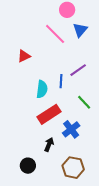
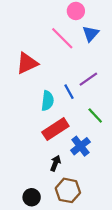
red triangle: (24, 56) -> (27, 63), size x1.5
blue line: (61, 81) -> (69, 92), turned -32
black circle: (28, 166) -> (32, 197), moved
brown hexagon: (73, 168) -> (68, 190), moved

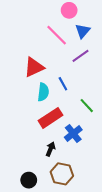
red triangle: (27, 63) -> (34, 67), moved
purple line: (88, 79) -> (81, 56), moved

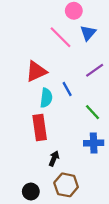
purple line: (81, 56) -> (95, 70), moved
red rectangle: (50, 118) -> (40, 128), moved, turned -65
blue cross: (73, 133) -> (94, 143), moved, turned 36

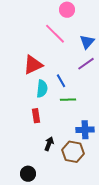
blue triangle: (88, 33) -> (87, 42), moved
green line: (93, 112) -> (68, 100), moved, turned -49
red rectangle: (40, 128) -> (36, 116), size x0.6
brown hexagon: (66, 185) -> (73, 152), moved

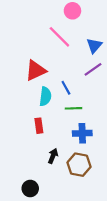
blue cross: (85, 130) -> (82, 133), moved

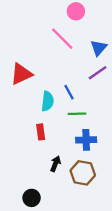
red triangle: (36, 70) -> (21, 74), moved

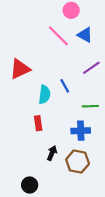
blue triangle: (99, 48) -> (85, 35), moved, turned -42
green line: (77, 114) -> (90, 106), moved

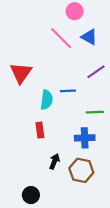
red triangle: (20, 69) -> (21, 73), turned -30
blue line: (65, 86) -> (68, 91), turned -64

